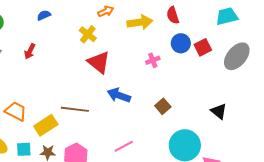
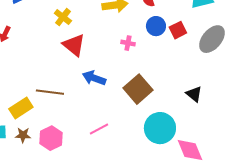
pink cross: (153, 60) -> (128, 43), turned 32
brown square: (163, 106) -> (138, 89), size x1.8

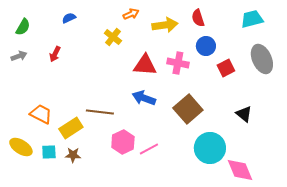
red square: (178, 30) -> (226, 68), moved
gray ellipse: (212, 39) -> (262, 59), turned -64
pink cross: (128, 43) -> (178, 63), size x1.5
red triangle: (74, 45) -> (145, 65), moved, turned -35
pink hexagon: (51, 138) -> (123, 142), moved

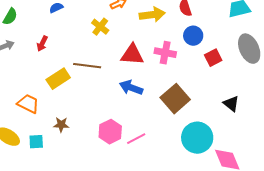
brown line: (100, 112) -> (87, 66), moved
yellow rectangle: (71, 128) -> (58, 79), moved
brown star: (73, 155) -> (61, 125), moved

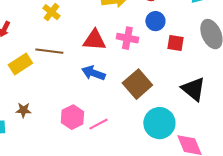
yellow cross: (100, 27) -> (51, 12), moved
red square: (213, 58) -> (175, 43), turned 36
black triangle: (231, 104) -> (193, 89), size x1.5

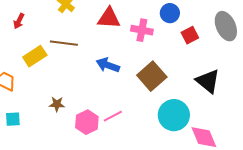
red triangle: (94, 40) -> (109, 18), moved
red square: (175, 43) -> (190, 35), turned -36
brown star: (23, 110) -> (57, 104), moved
pink hexagon: (72, 117) -> (87, 122), moved

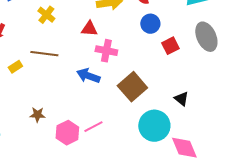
red triangle: (109, 18) -> (89, 29), size x0.7
pink cross: (142, 30) -> (106, 51), moved
yellow rectangle: (35, 56) -> (15, 67), size x0.6
black triangle: (208, 81) -> (181, 99), moved, size x0.6

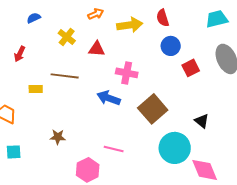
red triangle: (89, 29) -> (97, 49), moved
yellow rectangle: (15, 67) -> (36, 89), turned 32
pink line: (93, 127) -> (114, 149), turned 42
pink hexagon: (67, 133) -> (88, 170), moved

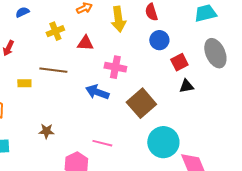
yellow arrow: (130, 25) -> (118, 19), turned 90
yellow cross: (67, 37) -> (55, 31), turned 30
black triangle: (202, 121) -> (186, 86), moved, turned -49

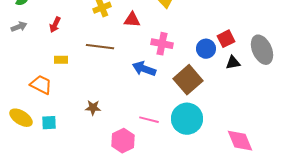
blue circle: (159, 40) -> (206, 49), moved
gray ellipse: (215, 53) -> (262, 50), moved
yellow rectangle: (24, 83) -> (61, 60), moved
cyan circle: (163, 142) -> (187, 119), moved

